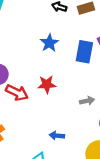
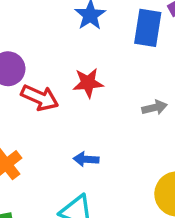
blue arrow: (57, 136) -> (86, 159), moved

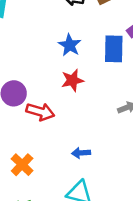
red star: (88, 83) -> (72, 80), moved

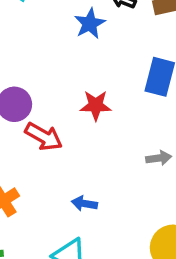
blue star: (70, 45) -> (90, 24), moved

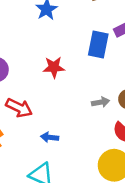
red arrow: (44, 137) -> (19, 108), moved

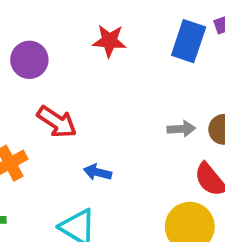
red star: (54, 67) -> (109, 41), moved

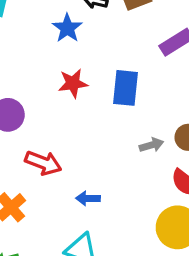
blue rectangle: (189, 41) -> (126, 88), moved

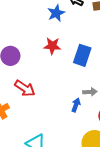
blue arrow: (88, 198) -> (76, 105), moved, turned 96

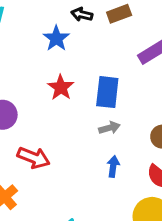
red star: (52, 46) -> (61, 87), turned -30
gray arrow: (90, 92) -> (109, 128), moved

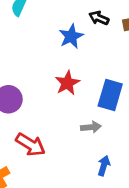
gray arrow: (109, 128) -> (91, 127), moved

